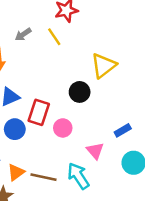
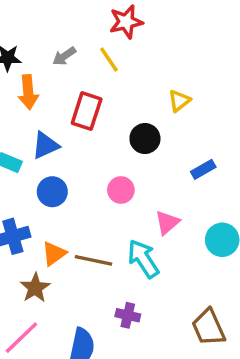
yellow triangle: (104, 66) -> (179, 101), size x0.6
red rectangle: (39, 112) -> (87, 111), moved
blue rectangle: (123, 130) -> (203, 169), moved
pink triangle: (95, 151) -> (167, 223), turned 30

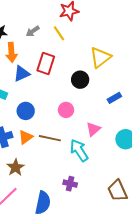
yellow triangle: (179, 101) -> (100, 57), size x1.6
blue triangle: (45, 145) -> (22, 74), moved
orange triangle: (54, 254) -> (26, 137), moved
brown line: (93, 260) -> (50, 138), moved

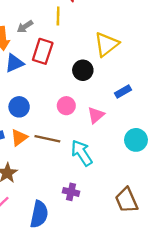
gray arrow: (33, 31) -> (25, 27), moved
yellow line: (59, 33) -> (58, 16), turned 35
pink triangle: (93, 129) -> (96, 115), moved

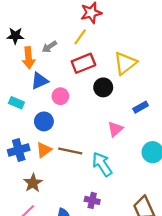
yellow line: (58, 16) -> (80, 37), turned 35
red rectangle: (43, 51) -> (83, 63), moved, turned 50
pink circle: (66, 106) -> (60, 96), moved

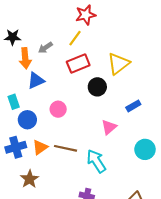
pink circle: (60, 96) -> (58, 109), moved
cyan rectangle: (16, 103) -> (14, 102), turned 48
blue circle: (44, 121) -> (27, 120), moved

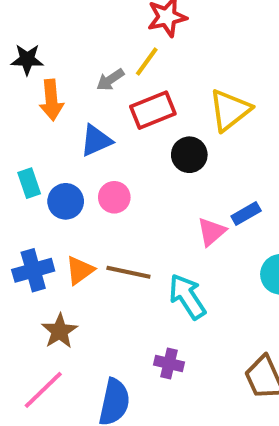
gray arrow: (45, 48) -> (110, 80), moved
blue triangle: (36, 81) -> (96, 141), moved
blue rectangle: (133, 106) -> (246, 214), moved
blue circle: (27, 120) -> (66, 201), moved

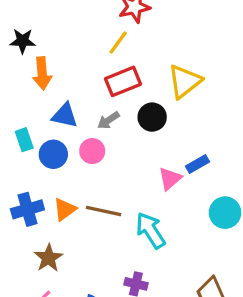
gray arrow: (110, 80) -> (108, 120), moved
blue triangle: (96, 141) -> (65, 115), moved, turned 36

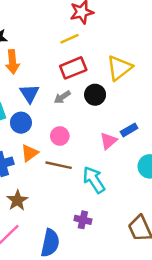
yellow line: (118, 43) -> (70, 39), turned 30
blue triangle: (65, 115) -> (29, 93), turned 45
pink circle: (92, 151) -> (60, 136), moved
orange triangle: (65, 209) -> (29, 153), moved

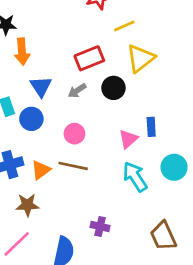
yellow line: (70, 39) -> (124, 26), moved
blue rectangle: (129, 130) -> (151, 127), turned -63
orange triangle: (29, 153) -> (41, 170), moved
cyan arrow: (94, 180) -> (135, 177), moved
brown star: (17, 200) -> (27, 205), turned 30

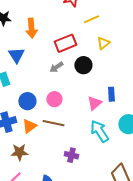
orange arrow: (22, 52) -> (31, 28), moved
yellow triangle: (140, 58) -> (103, 43), size x0.6
blue triangle: (41, 87) -> (16, 55), moved
blue circle: (31, 119) -> (27, 101), moved
purple cross: (100, 226) -> (71, 155), moved

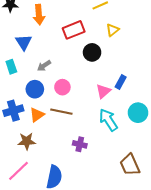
gray arrow: (56, 67) -> (44, 66), moved
blue rectangle: (111, 94) -> (121, 82), turned 32

